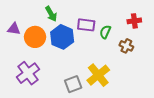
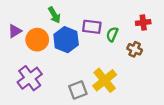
purple triangle: (14, 29) -> (15, 31), turned -40

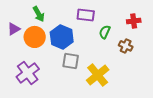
green arrow: (54, 15) -> (39, 14), moved
purple rectangle: (92, 27) -> (86, 15), moved
gray square: (78, 90) -> (71, 61), moved, turned 30

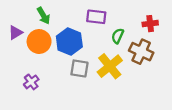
brown cross: (126, 46) -> (141, 52), size x1.5
purple cross: (28, 73) -> (31, 82), size x0.6
yellow cross: (98, 75) -> (110, 66), moved

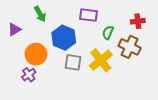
orange circle: (39, 42) -> (36, 54), moved

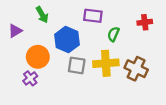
brown cross: (130, 47) -> (136, 69), moved
yellow cross: (101, 60) -> (106, 63), turned 35

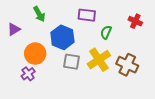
red cross: (145, 22) -> (135, 21), turned 32
yellow cross: (106, 63) -> (99, 60), turned -30

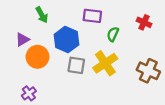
purple triangle: (14, 29) -> (22, 40), moved
brown cross: (127, 65) -> (148, 71), moved
purple cross: (28, 74) -> (29, 93), moved

